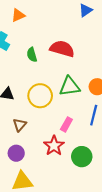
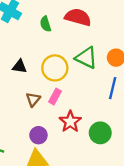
green triangle: (70, 87) -> (86, 58), turned 35
pink rectangle: (66, 124) -> (55, 96), moved
purple circle: (16, 153) -> (38, 135), moved

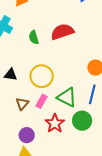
red semicircle: (78, 17) -> (62, 32), turned -35
green triangle: (86, 58) -> (67, 97), moved
green circle: (100, 133) -> (82, 121), moved

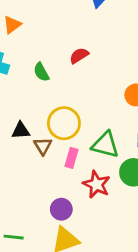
red semicircle: (62, 32) -> (79, 56), size x0.6
brown triangle: (22, 104) -> (43, 146), moved

